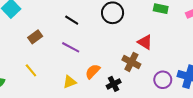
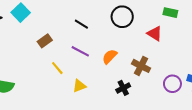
red triangle: (145, 42) -> (155, 34), moved
yellow line: (31, 70) -> (57, 68), moved
orange semicircle: (93, 71) -> (110, 57), moved

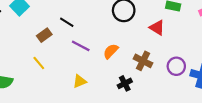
black line: (81, 24) -> (67, 22), moved
yellow line: (57, 68) -> (39, 63), moved
purple circle: (172, 84) -> (176, 66), moved

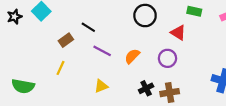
brown cross: (143, 61) -> (170, 93), moved, turned -36
yellow line: (39, 63) -> (60, 68), turned 64
purple circle: (176, 66) -> (167, 58), moved

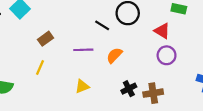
black line: (88, 27) -> (102, 25), moved
purple line: (102, 51) -> (83, 50), turned -30
purple circle: (167, 58) -> (167, 55), moved

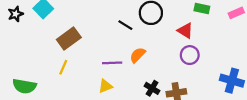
brown rectangle: (46, 39) -> (69, 38), size x1.5
purple line: (83, 50) -> (112, 63), moved
black cross: (129, 89) -> (152, 88), turned -32

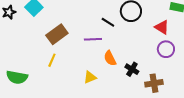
orange semicircle: (138, 55) -> (110, 58), moved, turned -70
purple line: (112, 63) -> (93, 39), moved
black cross: (152, 88) -> (132, 69), moved

